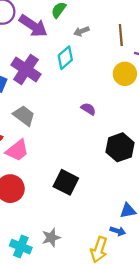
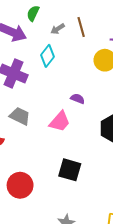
brown line: (121, 35) -> (81, 27), moved
pink trapezoid: (17, 150) -> (60, 122), moved

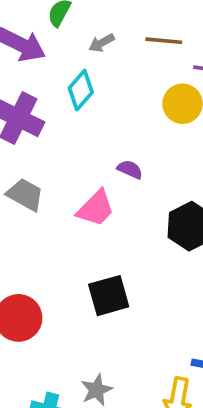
brown line: (81, 27) -> (164, 41), moved, turned -72
black square: (70, 170) -> (109, 296), turned -35

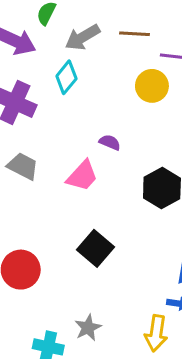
gray arrow: (102, 43) -> (83, 37), size x1.6
black square: (109, 296) -> (96, 248), turned -32

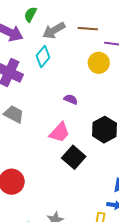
pink trapezoid: (82, 176) -> (60, 132), moved
black square: (96, 248) -> (74, 157), moved

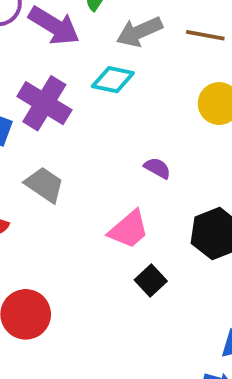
cyan diamond: (43, 57) -> (113, 80), turned 55
black square: (74, 157) -> (151, 280), size x0.7

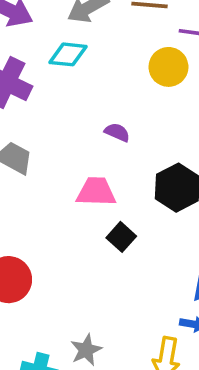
pink trapezoid: (129, 229) -> (96, 192), turned -132

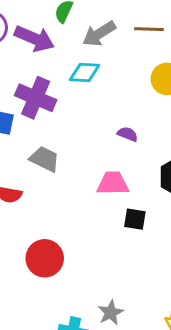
black square: (121, 237) -> (135, 219), turned -30

